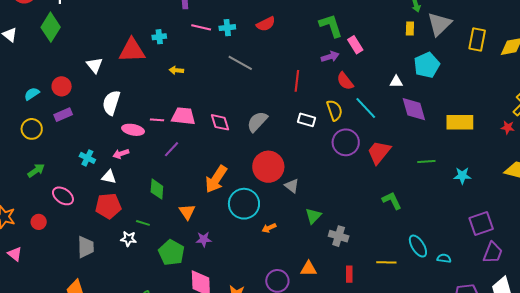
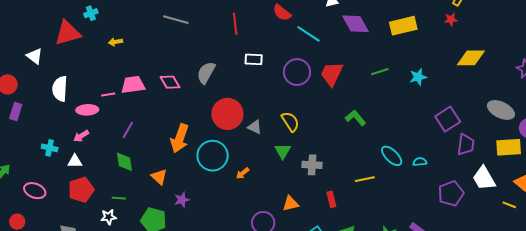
yellow semicircle: (334, 110) -> (290, 122), moved
purple rectangle: (63, 115) -> (16, 112), turned -36
purple line: (171, 149) -> (128, 130), moved

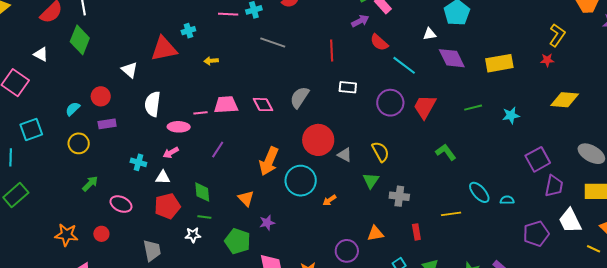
purple rectangle: (16, 112) -> (107, 124), turned 60
green diamond: (124, 162) -> (202, 192), moved

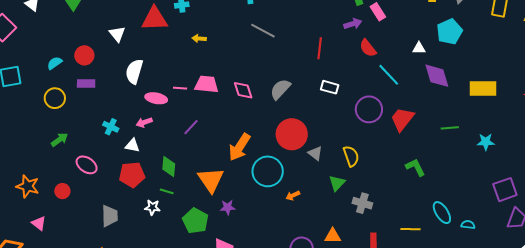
orange triangle: (246, 198) -> (211, 180), size x1.6

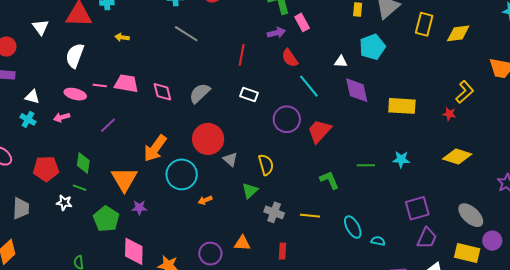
white semicircle: (134, 71) -> (75, 56), moved
green line: (450, 128) -> (366, 165), moved
white triangle: (132, 146) -> (32, 97), moved
yellow line: (410, 229) -> (310, 216), moved

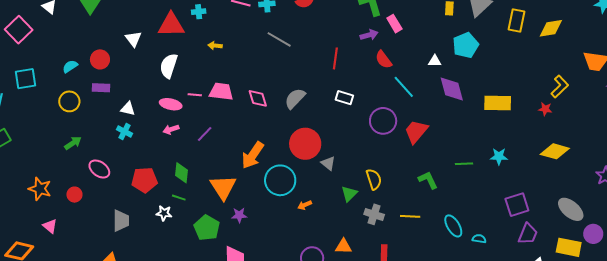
pink arrow: (62, 117) -> (171, 129), moved
yellow semicircle: (266, 165) -> (374, 179), moved

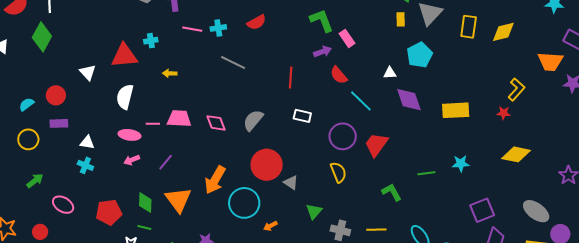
yellow semicircle: (374, 179) -> (338, 172), moved
orange triangle: (223, 187) -> (178, 200), moved

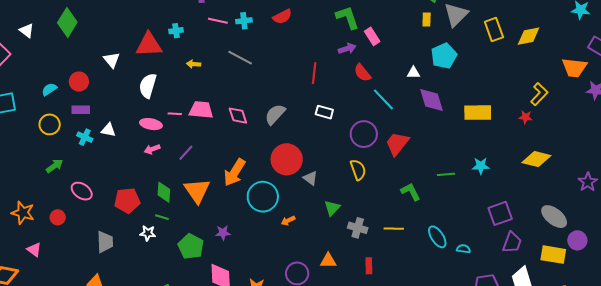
yellow rectangle: (469, 27) -> (494, 30), turned -30
gray line: (233, 62) -> (240, 58), moved
cyan cross: (85, 165) -> (85, 137), moved

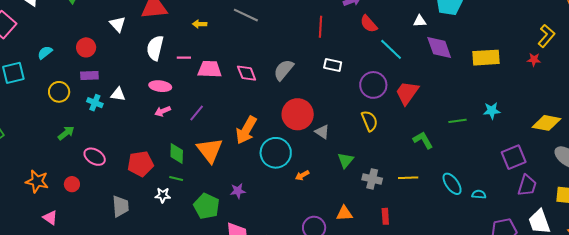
cyan semicircle: (49, 89) -> (45, 53), moved
pink line: (175, 114) -> (184, 58), moved
yellow diamond: (536, 159) -> (546, 123), moved

